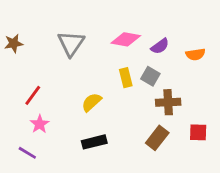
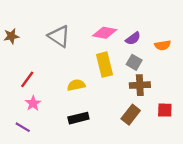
gray triangle: (71, 43) -> (59, 36), turned -30
gray square: (150, 76) -> (134, 62), moved
yellow rectangle: (126, 78) -> (105, 65), size x1.5
yellow semicircle: (92, 102) -> (76, 85), turned 30

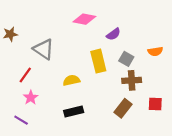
pink diamond: (105, 33) -> (84, 19), moved
gray triangle: (59, 36) -> (44, 49), moved
purple semicircle: (133, 38) -> (113, 34), moved
orange semicircle: (163, 45) -> (155, 51), moved

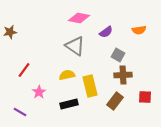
gray triangle: (44, 49) -> (75, 46), moved
orange semicircle: (155, 51) -> (139, 30), moved
yellow rectangle: (98, 61) -> (90, 86), moved
pink star: (31, 98) -> (39, 92), moved

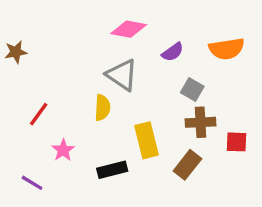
orange semicircle: (139, 30) -> (227, 49), size x1.5
yellow semicircle: (67, 75) -> (102, 108), moved, turned 105
red square: (145, 97) -> (236, 142), moved

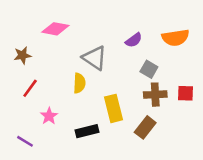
pink diamond: (129, 29) -> (55, 29), moved
brown star: (16, 52) -> (22, 55), moved
red square: (236, 142) -> (186, 93), moved

